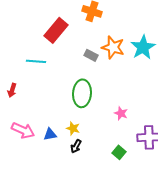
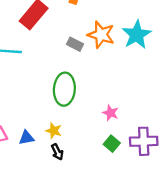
black arrow: (76, 146) -> (57, 152), turned -56
green square: (119, 152) -> (112, 144), moved

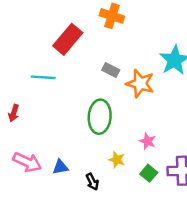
orange star: (101, 35) -> (140, 84), moved
yellow star: (54, 131) -> (117, 160), moved

